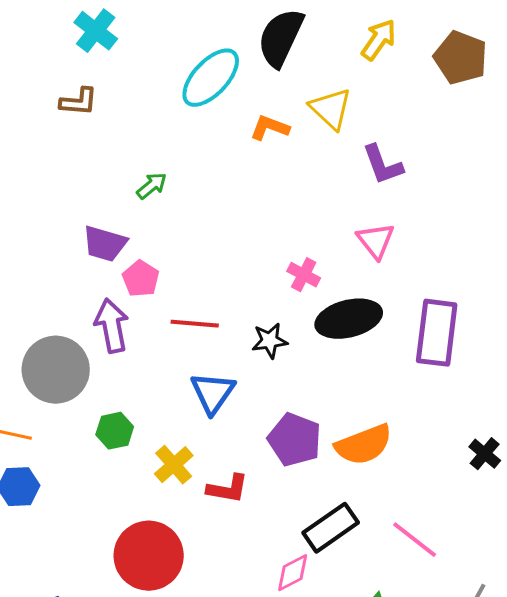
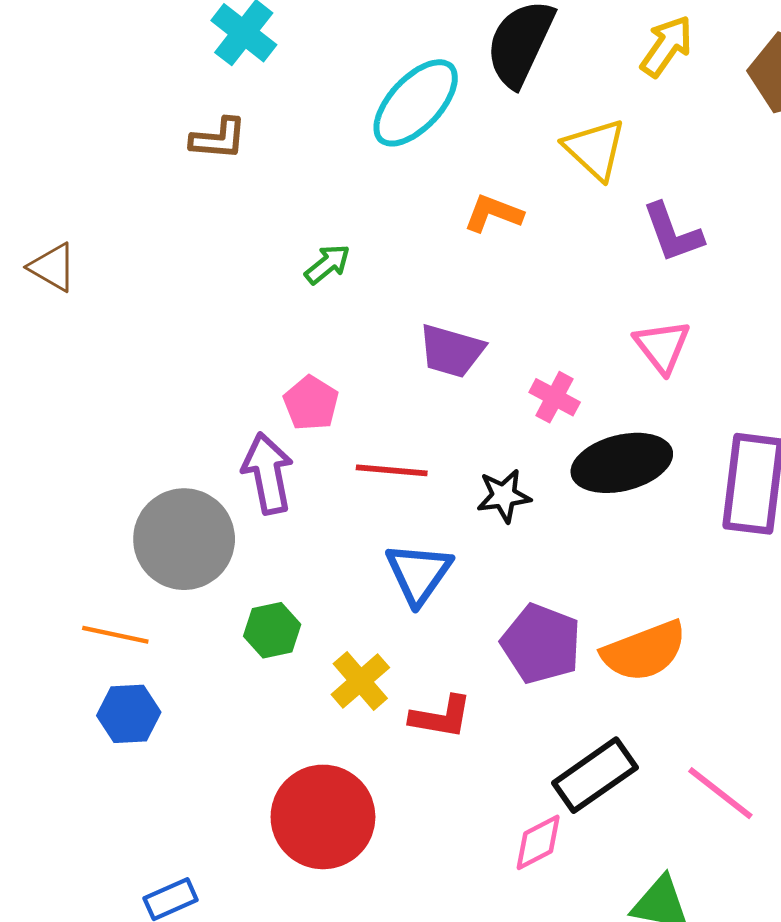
orange L-shape: (270, 128) -> (493, 213), moved
purple trapezoid: (105, 244) -> (451, 351), moved

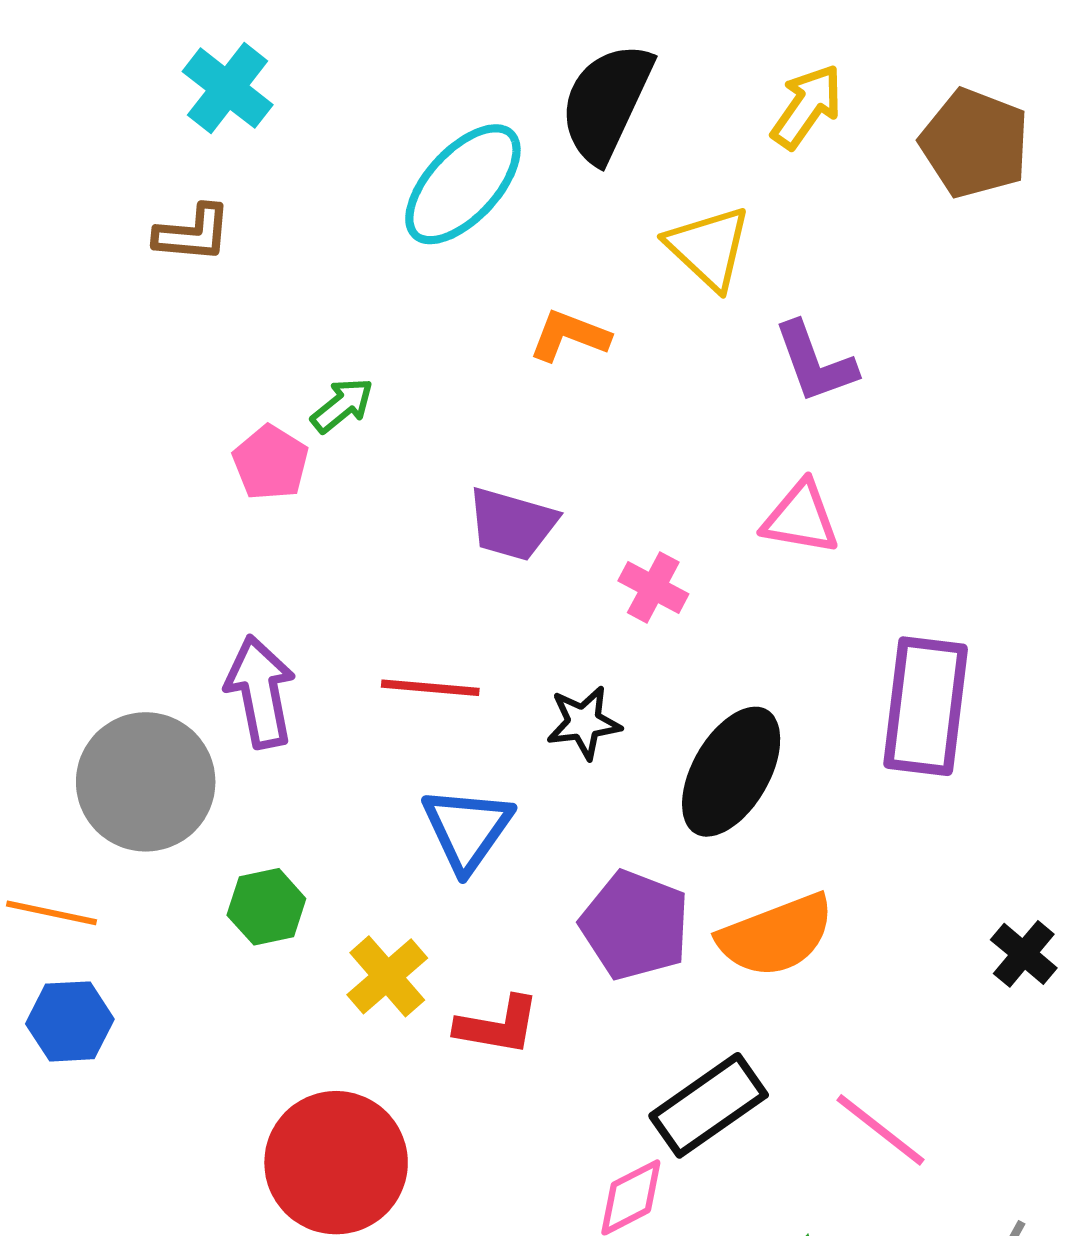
pink triangle: (662, 346) -> (801, 518), turned -42
pink pentagon: (311, 403) -> (271, 463), moved
black ellipse: (622, 463) -> (731, 772), moved, turned -46

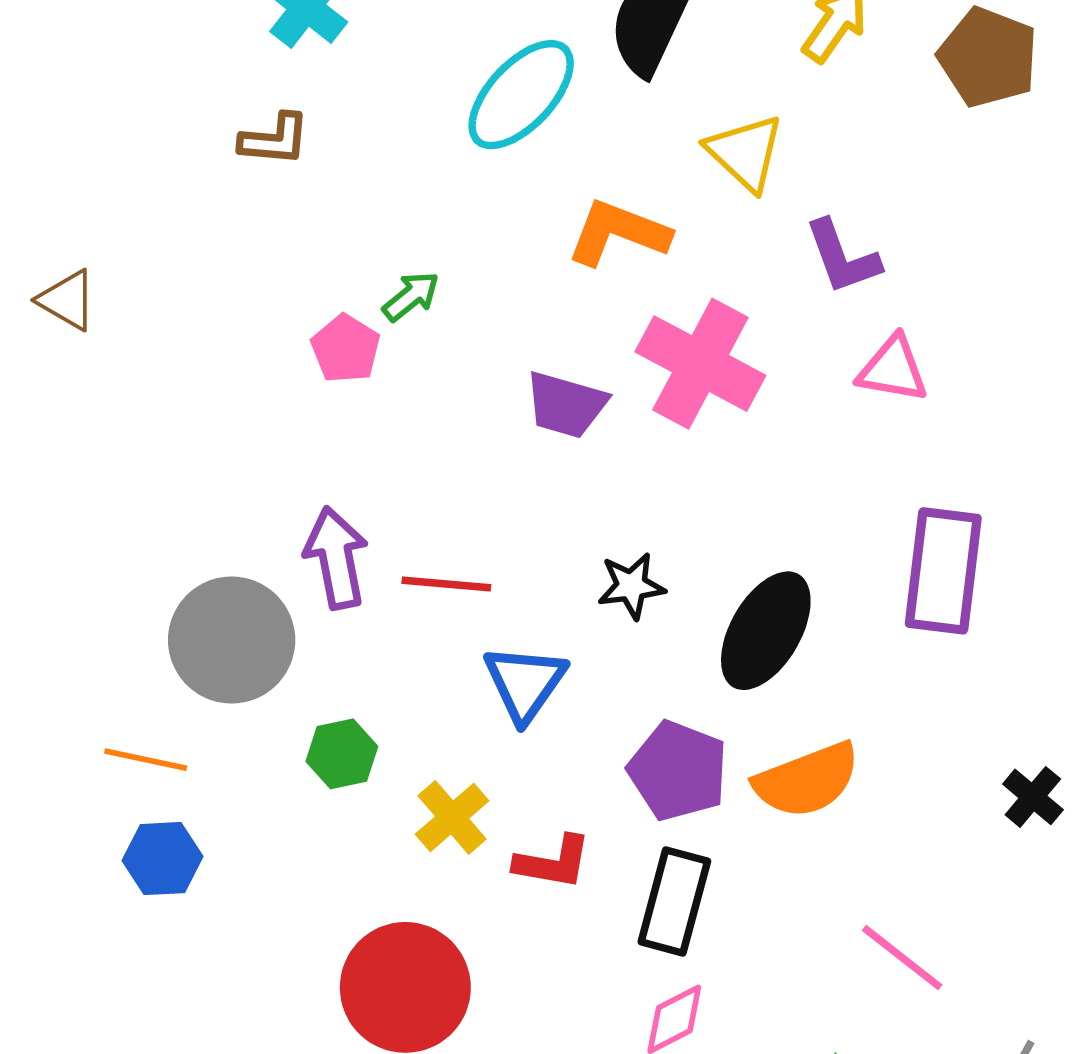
orange L-shape: (569, 336) -> (618, 233), size x1.4
pink triangle: (801, 518) -> (893, 369), moved
pink cross: (653, 587) -> (700, 364), moved, size x2.0
red line: (430, 688) -> (446, 584), moved
black rectangle: (709, 1105) -> (674, 902), moved, turned -40

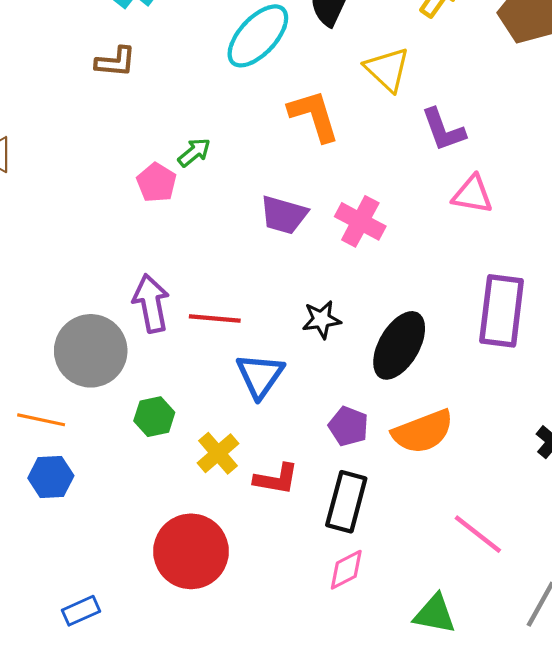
orange L-shape: (618, 233) -> (314, 116), turned 52
pink cross: (700, 364) -> (360, 221), moved, size x0.7
purple pentagon: (678, 771) -> (348, 426), size x0.7

